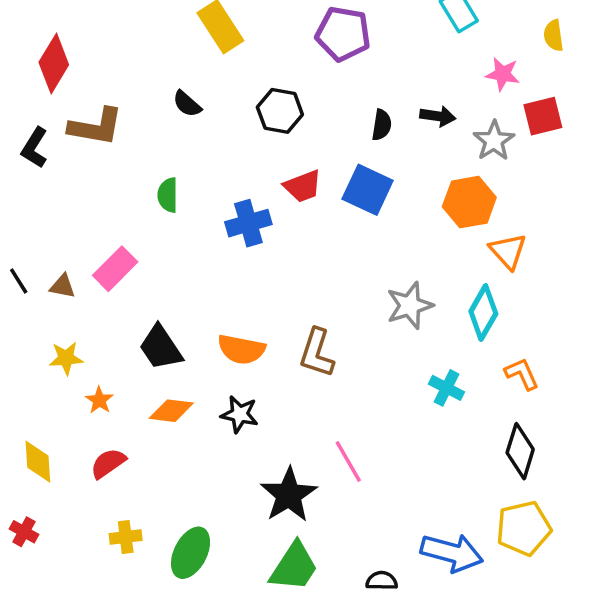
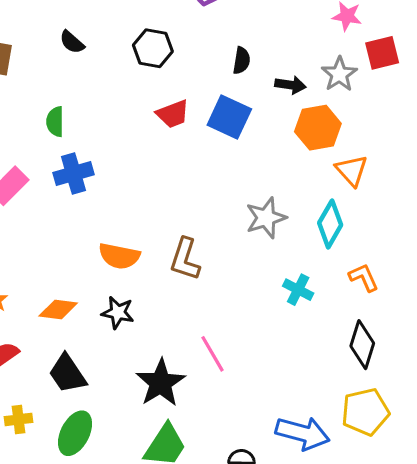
black arrow: (438, 116) -> (290, 85), moved
blue cross: (248, 223) -> (73, 174), moved
black trapezoid: (161, 348) -> (67, 374), moved

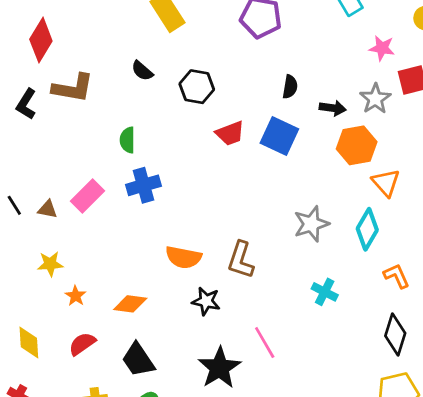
black hexagon: (153, 48) -> (197, 87), moved
cyan cross: (298, 290) -> (325, 292), moved
black star: (118, 313) -> (206, 301), moved

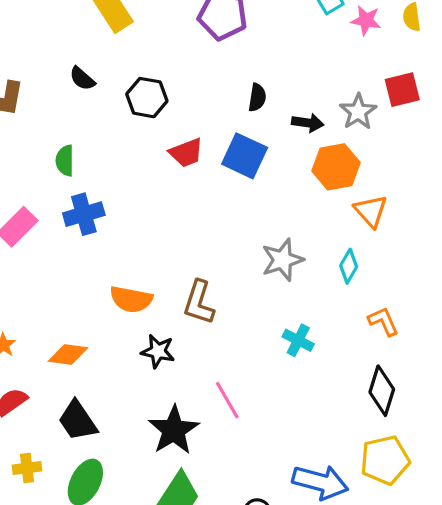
pink star: (382, 48) -> (366, 20), moved
cyan diamond: (367, 229) -> (349, 266), size x0.7

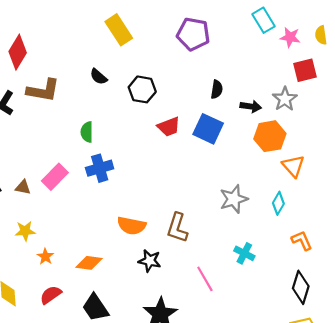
red square: (402, 90) -> (305, 70), moved
pink line: (227, 400) -> (205, 279), moved

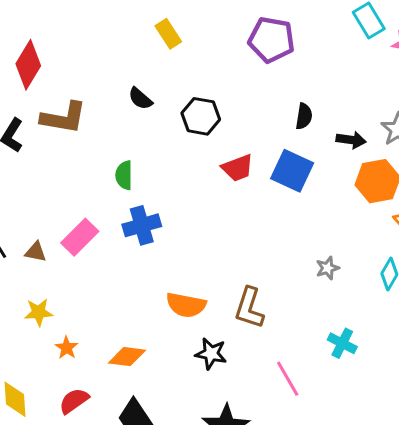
yellow rectangle: (119, 30) -> (168, 34), size x0.7
gray star: (234, 199) -> (327, 268), size x0.6

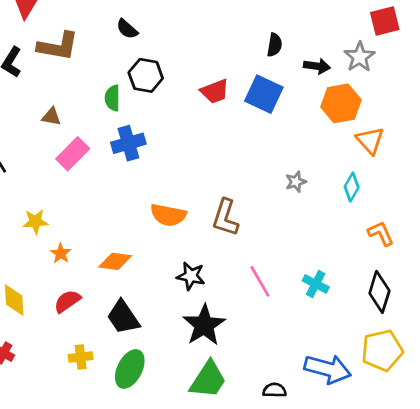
black hexagon: (201, 116) -> (146, 75), moved
brown triangle: (36, 252) -> (51, 117), moved
cyan cross: (342, 343) -> (316, 284), moved
black star: (211, 354) -> (191, 276), moved

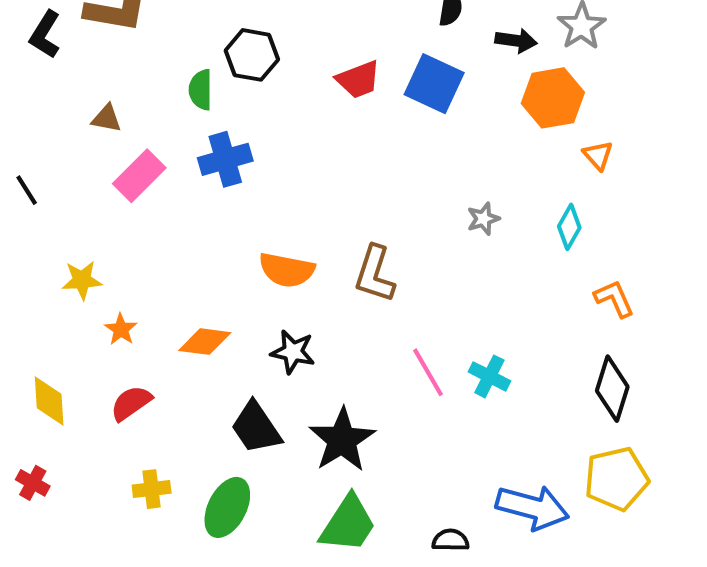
orange triangle: (370, 141) -> (598, 155), size x0.7
black star: (191, 276) -> (293, 352), moved
cyan cross: (316, 284) -> (489, 376), moved
black trapezoid: (123, 317) -> (256, 428), moved

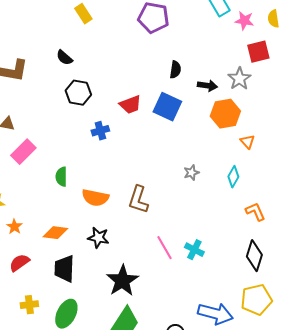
green semicircle: (201, 90) -> (61, 177), moved
blue cross: (225, 159) -> (100, 131), moved, size x0.7
black trapezoid: (256, 428) -> (64, 269), moved, turned 36

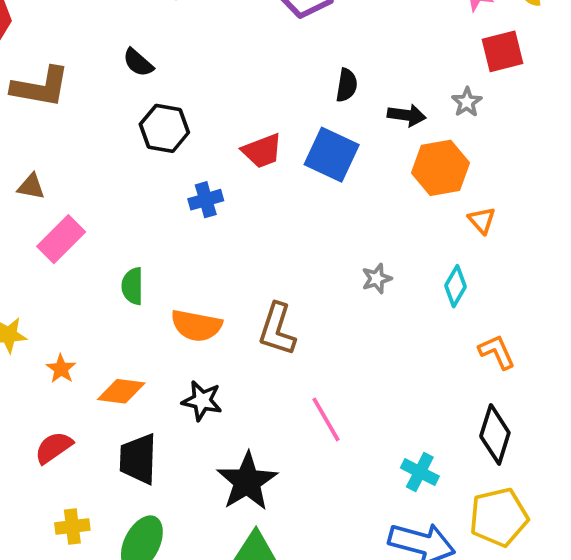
gray star: (239, 79) -> (467, 102), size x0.7
orange star: (14, 227) -> (61, 369), moved
cyan cross: (194, 250) -> (420, 472), moved

